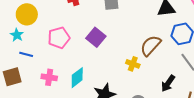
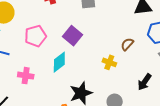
brown semicircle: (151, 46) -> (127, 44), size x0.6
cyan diamond: (77, 78) -> (59, 62), moved

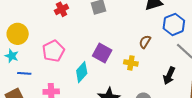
purple square: (73, 36) -> (102, 53), moved

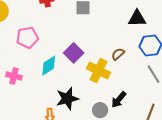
yellow cross: (131, 63) -> (98, 71), size x1.6
black arrow: (169, 76) -> (119, 100), moved

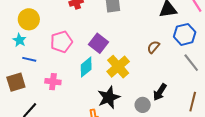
purple square: (74, 53) -> (98, 43), moved
yellow cross: (98, 71) -> (118, 67), moved, turned 30

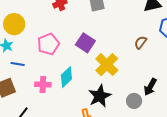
cyan diamond: (86, 67) -> (66, 77), moved

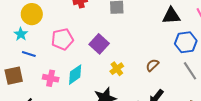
brown semicircle: (140, 42) -> (152, 65), moved
yellow cross: (107, 65) -> (117, 69), size x0.6

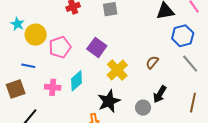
yellow circle: (32, 14) -> (36, 35), moved
cyan star: (21, 34) -> (17, 24), moved
yellow cross: (117, 69) -> (117, 70), size x1.5

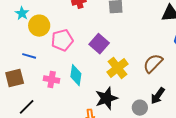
brown semicircle: (152, 62) -> (153, 63), size x1.5
cyan diamond: (76, 81) -> (76, 75), turned -45

